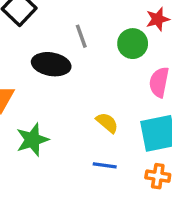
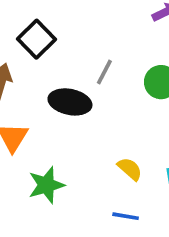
gray line: (81, 36) -> (104, 72), turned 45

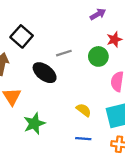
gray line: (104, 72) -> (64, 53), turned 49
black ellipse: (70, 102) -> (45, 73), turned 30

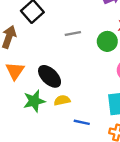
black ellipse: (45, 73) -> (50, 76), moved
yellow semicircle: (84, 110) -> (62, 100), moved, turned -56

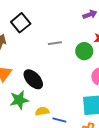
yellow semicircle: (62, 100) -> (42, 111), moved

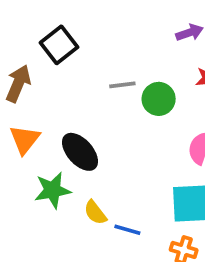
green circle: (84, 51) -> (159, 99), moved
yellow semicircle: (42, 111) -> (95, 213), turned -120

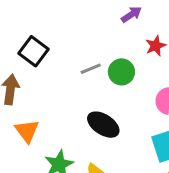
black ellipse: (80, 152) -> (103, 125), moved

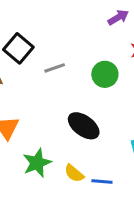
gray line: (91, 69) -> (55, 68), moved

